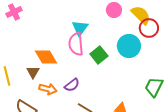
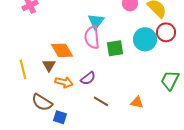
red circle: (149, 28) -> (166, 32), moved
green square: (99, 55) -> (115, 48), turned 30

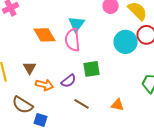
green square: (115, 48) -> (92, 69), moved
orange diamond: (62, 50) -> (45, 35), moved

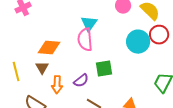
orange diamond: (45, 35) -> (49, 48), moved, turned -55
orange arrow: (45, 85) -> (57, 85), turned 78

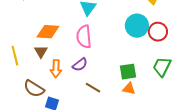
red circle: (159, 35) -> (158, 32), moved
pink semicircle: (85, 40) -> (84, 37), moved
green square: (104, 69) -> (128, 72), moved

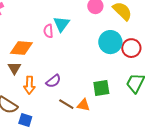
pink semicircle: (84, 37) -> (48, 31), moved, size x0.6
orange triangle: (129, 89) -> (83, 105), moved

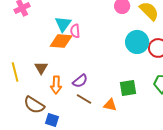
cyan triangle: (61, 24) -> (63, 24), moved
orange diamond: (21, 48) -> (61, 41), moved
brown line: (66, 104) -> (84, 99), moved

